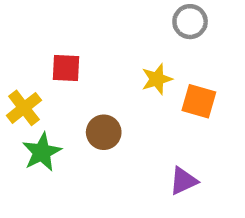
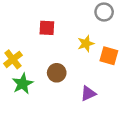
red square: (66, 68) -> (47, 28), moved
purple triangle: (183, 181) -> (88, 93), moved

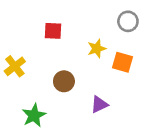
gray circle: (104, 12) -> (128, 21), moved
green star: (23, 84) -> (34, 115), moved

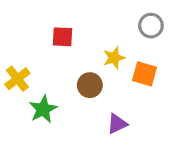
brown circle: (64, 81) -> (90, 85), moved
green star: (34, 115) -> (43, 109), moved

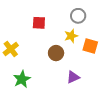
gray circle: (151, 26) -> (78, 16), moved
green star: (43, 109) -> (22, 79), moved

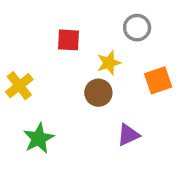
yellow star: (71, 36) -> (109, 63), moved
orange square: (90, 46) -> (158, 80), turned -35

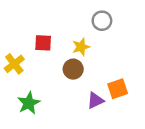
red square: (68, 40) -> (43, 43), moved
orange square: (158, 80) -> (118, 89), moved

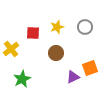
gray circle: (102, 21) -> (85, 27), moved
yellow star: (81, 47) -> (57, 27), moved

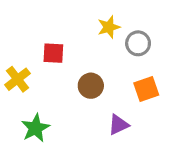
yellow star: (57, 27) -> (109, 27), moved
orange square: (90, 68) -> (146, 89), moved

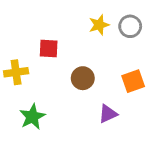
gray circle: (138, 43) -> (130, 26), moved
yellow cross: (18, 79) -> (16, 72), turned 30

